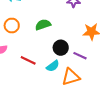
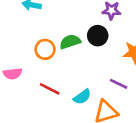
orange circle: (12, 26) -> (45, 49), moved
black circle: (61, 48) -> (98, 36), moved

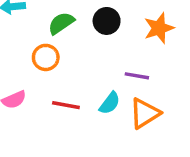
green semicircle: (70, 42) -> (61, 23), moved
purple line: (119, 84) -> (137, 76), moved

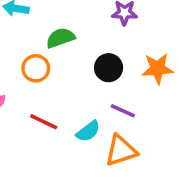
black circle: (107, 21) -> (109, 68), moved

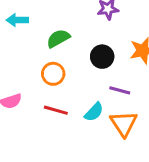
orange circle: (36, 68) -> (53, 74), moved
orange triangle: (121, 151) -> (124, 124), turned -36

